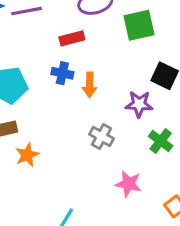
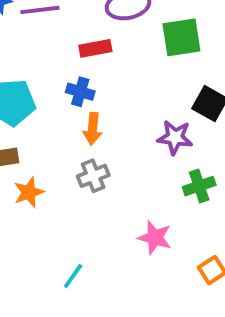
orange arrow: (90, 85) -> (93, 129), moved
gray cross: (101, 136) -> (93, 176), moved, turned 35
green cross: (161, 141) -> (199, 186), turned 30

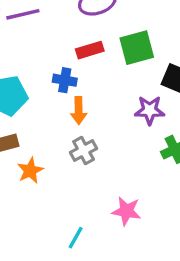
green square: (181, 37) -> (137, 48), moved
red rectangle: (95, 48) -> (90, 50), moved
pink star: (155, 238) -> (126, 211), moved

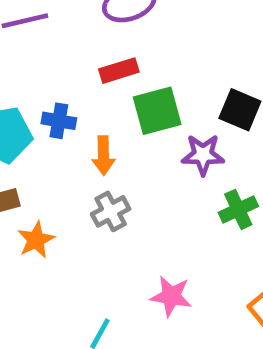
green square: (137, 48) -> (157, 111), moved
blue cross: (65, 80) -> (59, 121), moved

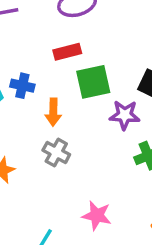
gray cross: (111, 211) -> (56, 152), turned -36

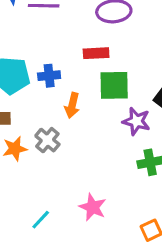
blue cross: (22, 86) -> (49, 76), turned -30
gray cross: (56, 152) -> (47, 140), moved

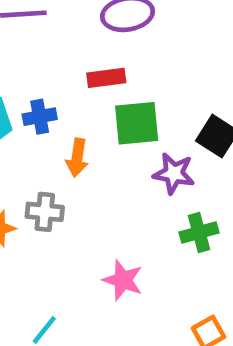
gray cross: (47, 140) -> (45, 212), turned -30
pink star: (93, 207) -> (123, 280), moved

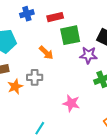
blue cross: (40, 117) -> (27, 14), moved
orange arrow: (77, 158) -> (46, 53), turned -49

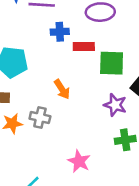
blue cross: (27, 14) -> (60, 32), moved
green square: (70, 35) -> (112, 63), moved

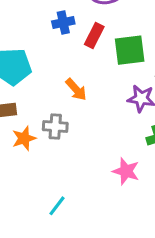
red rectangle: (84, 46) -> (94, 35), turned -54
pink star: (79, 161) -> (126, 171), moved

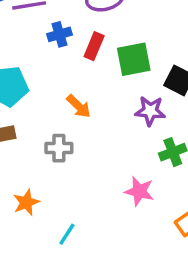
orange star: (24, 138) -> (26, 202), moved

